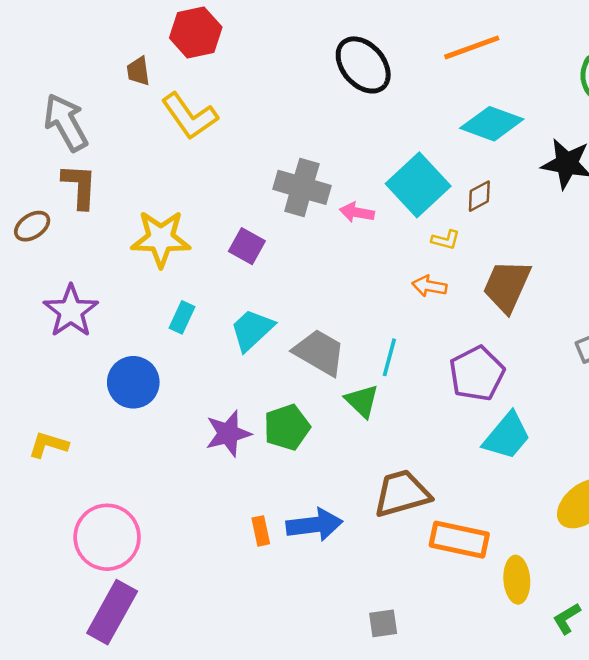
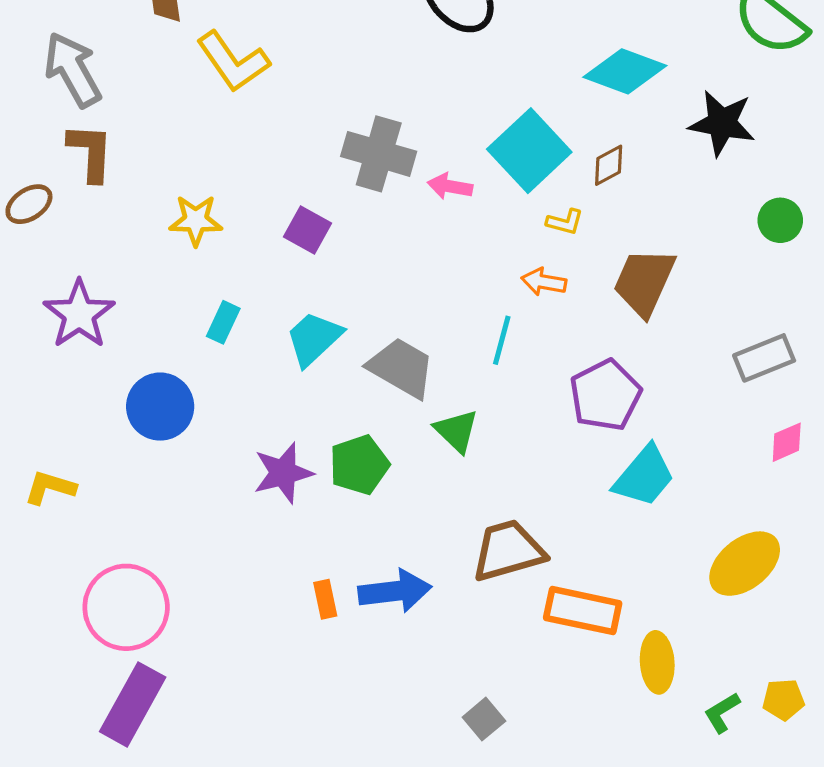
yellow star: (161, 239) -> (196, 220), size x0.7
cyan line: (389, 357) -> (502, 340), moved
gray square: (383, 623) -> (484, 719), turned -32

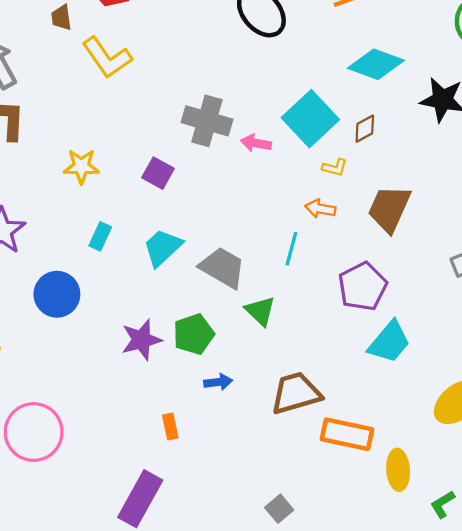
blue arrow: (395, 591) -> (218, 382), moved, size x0.6
purple rectangle: (133, 704) -> (140, 499), moved

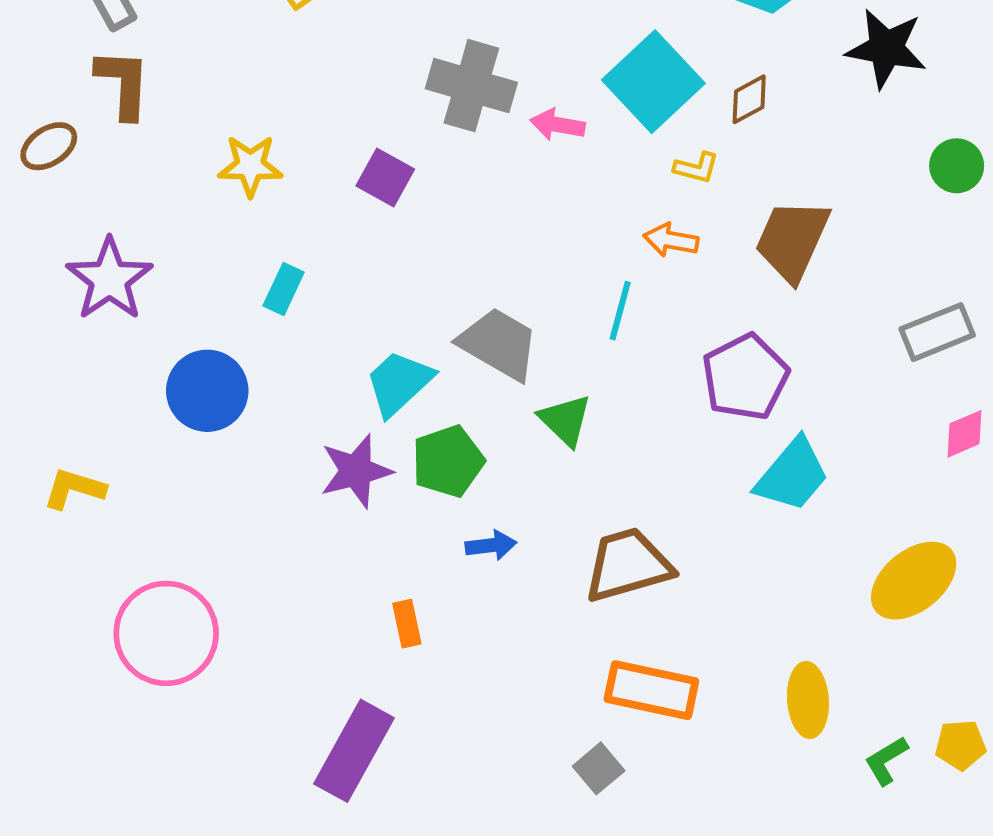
cyan trapezoid: (163, 248) -> (399, 383), moved
orange rectangle: (347, 434) -> (651, 690), moved

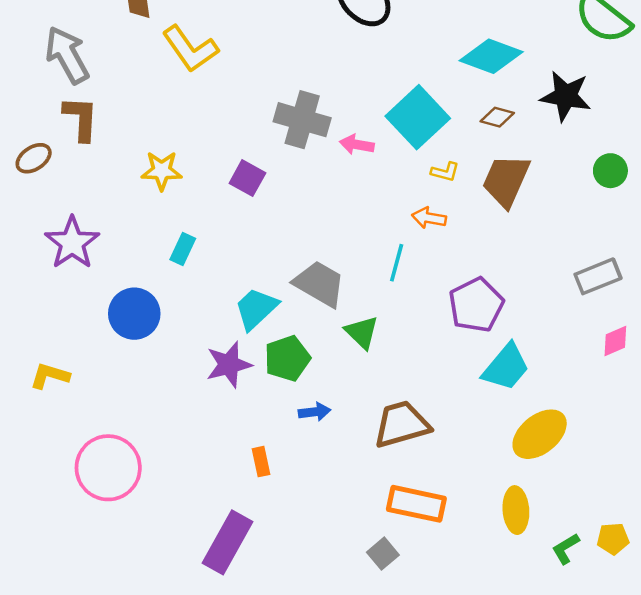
brown diamond: (749, 99) -> (497, 117), moved, turned 44
brown trapezoid: (792, 240) -> (506, 181), moved
yellow ellipse: (914, 581) -> (540, 434), moved

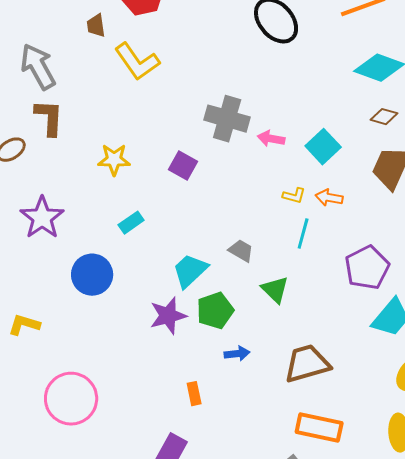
cyan square: (418, 117) -> (323, 147), moved, size x0.7
yellow L-shape: (445, 172) -> (294, 196), moved
cyan rectangle: (183, 249) -> (131, 223), turned 30
gray trapezoid: (320, 284) -> (241, 251), size x0.6

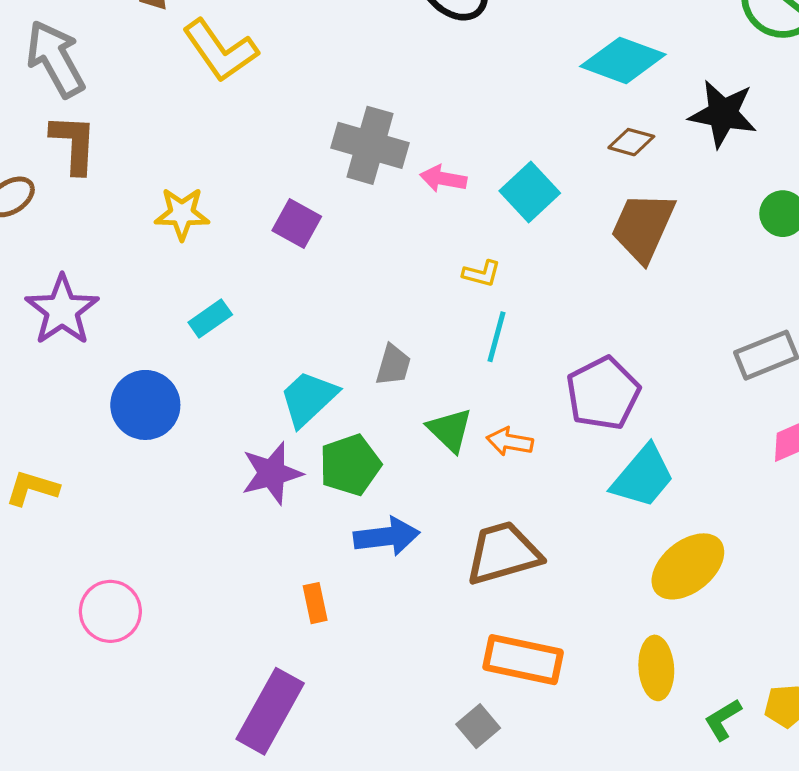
orange arrow: (329, 198) -> (510, 442), moved
gray trapezoid: (241, 251) -> (393, 365), turned 76
blue arrow: (237, 354) -> (387, 536), size x1.5
pink circle: (71, 399) -> (110, 611), size x0.7

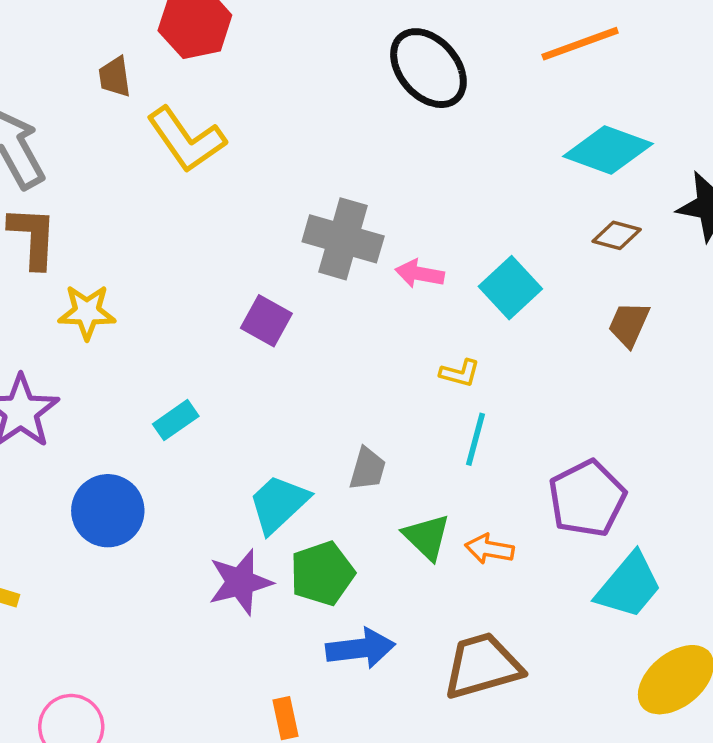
yellow star: (182, 214) -> (87, 312), moved
brown trapezoid: (643, 227) -> (629, 324), size x0.6

